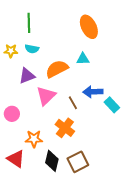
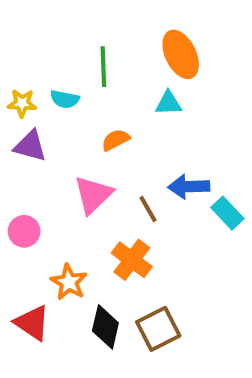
green line: (29, 23) -> (103, 67), moved
cyan triangle: (83, 59) -> (168, 103), moved
orange semicircle: (57, 69) -> (116, 140), size x0.6
purple triangle: (27, 76) -> (30, 146), moved, turned 36
orange star: (34, 139) -> (69, 282), turned 30

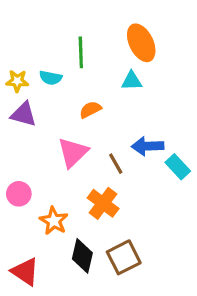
pink circle: (24, 231) -> (19, 194), moved
red triangle: (32, 323) -> (25, 272), moved

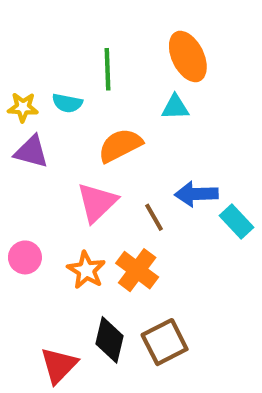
orange semicircle: (90, 110) -> (120, 145), size x1.5
orange star: (54, 221) -> (86, 270), moved
red triangle: (25, 272) -> (59, 365), moved, turned 40

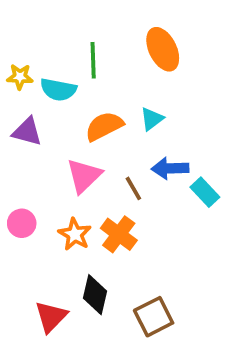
cyan semicircle: (67, 103) -> (58, 90), size x1.4
yellow star: (23, 107) -> (20, 77), moved
cyan triangle: (175, 107) -> (152, 119), moved, turned -35
brown square: (165, 342) -> (154, 317), moved

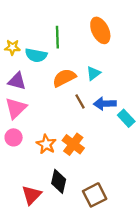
pink triangle: (84, 176) -> (16, 108), moved
brown line: (133, 188) -> (80, 101), moved

